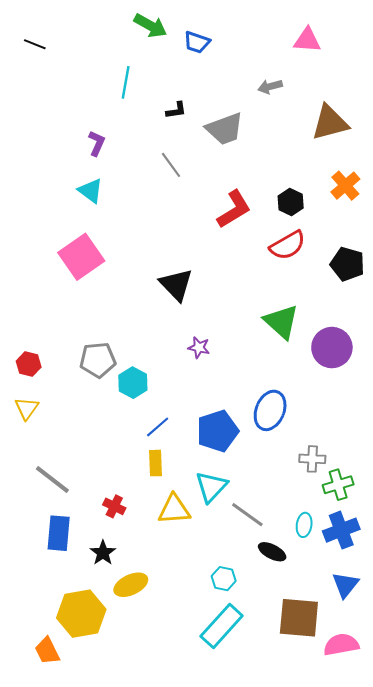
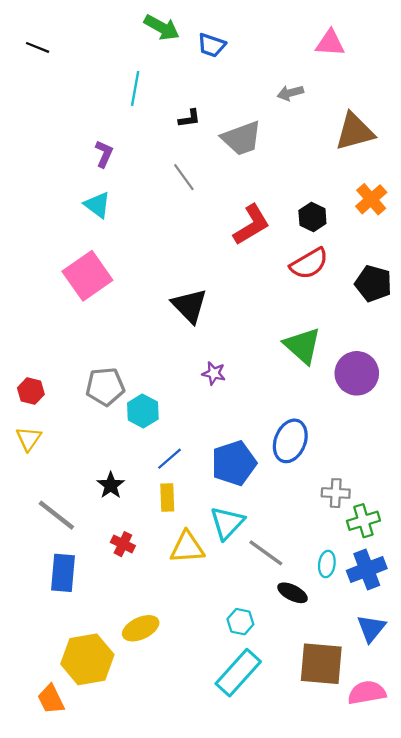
black star: (103, 553) -> (111, 485), moved

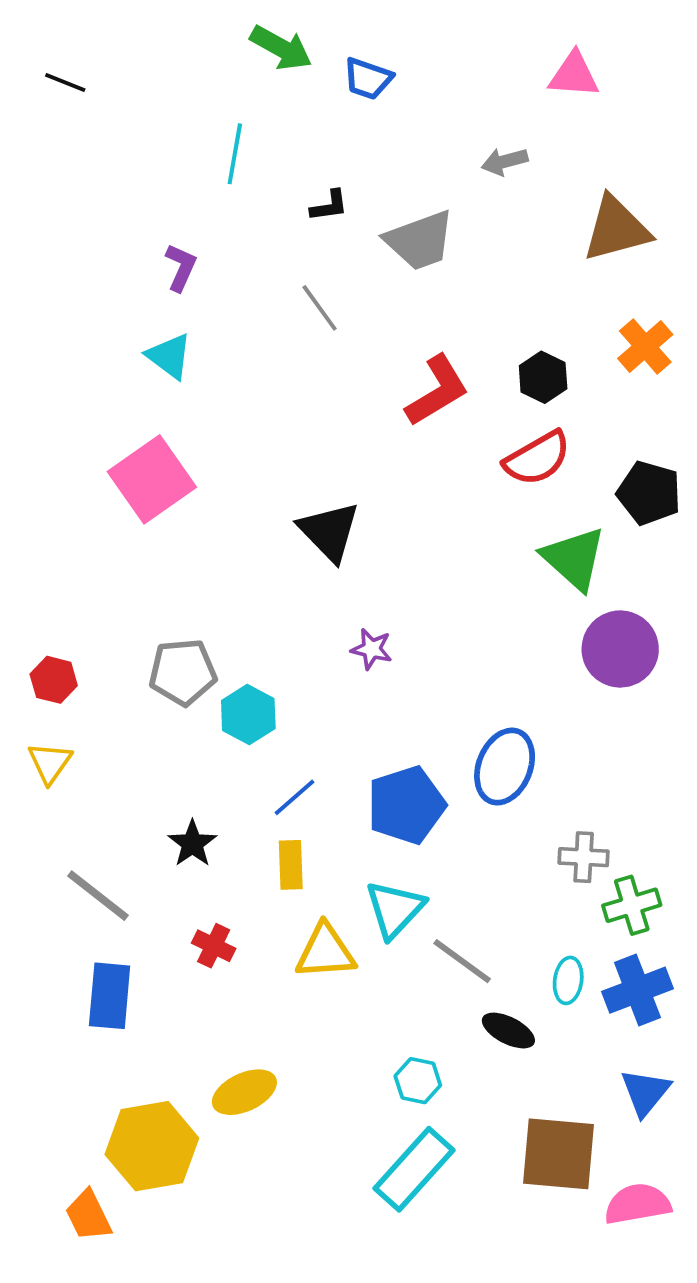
green triangle: (302, 346) -> (574, 558), moved

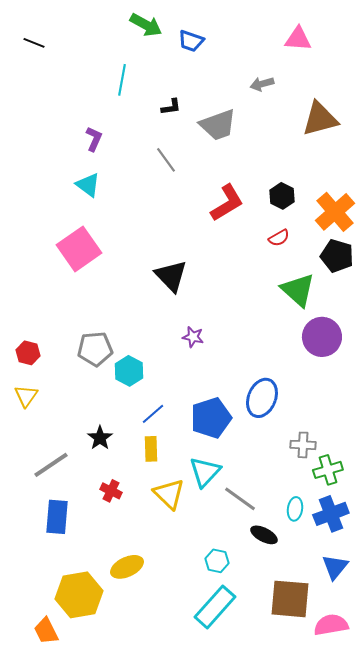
orange cross: (645, 346) -> (335, 212), moved, size x1.4
red semicircle: (537, 458) -> (279, 238), size x0.6
gray line: (98, 896) -> (51, 465), turned -72
yellow triangle: (325, 952) -> (169, 494), turned 48

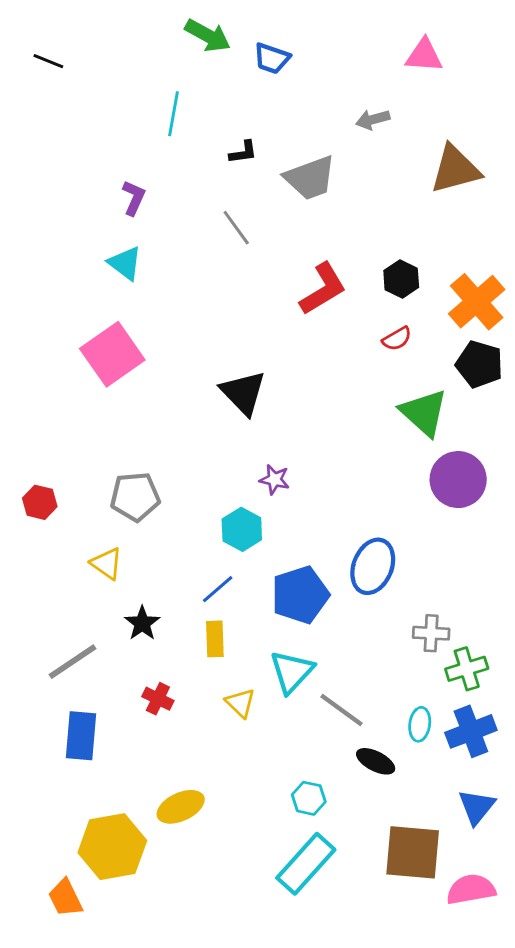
cyan hexagon: (129, 371) -> (242, 529), moved
yellow triangle: (26, 396) -> (107, 563), moved, turned -30
yellow triangle: (169, 494) -> (240, 703), size x0.7

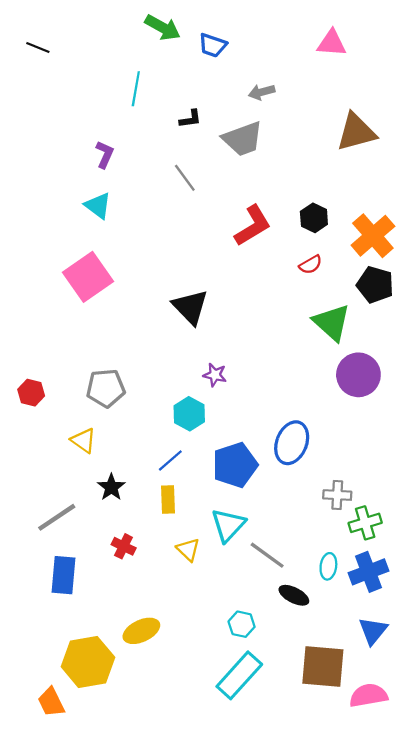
gray arrow: (373, 120) -> (262, 92), moved

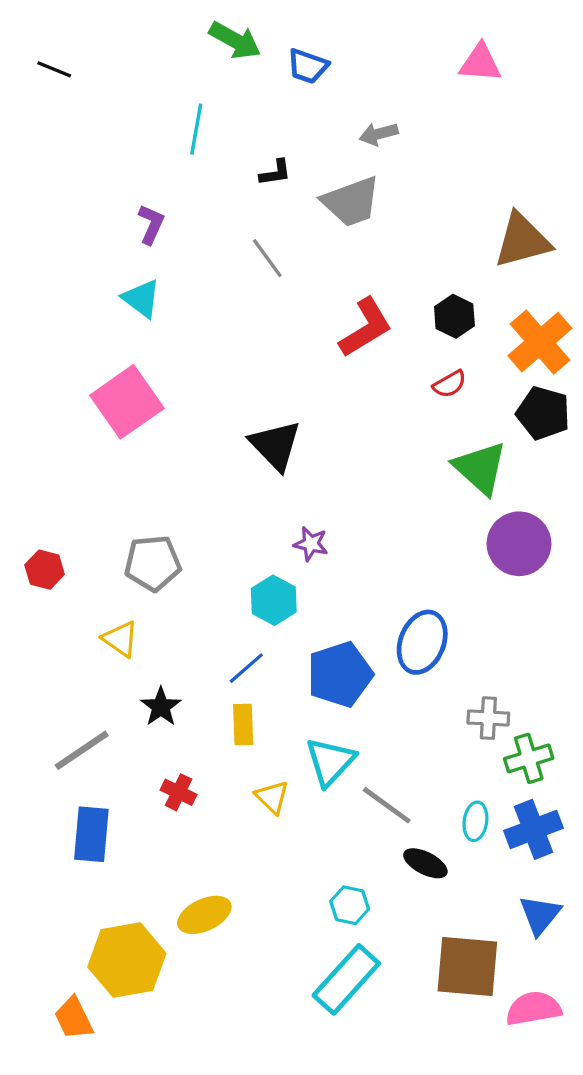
brown triangle: (356, 132) -> (522, 240), moved

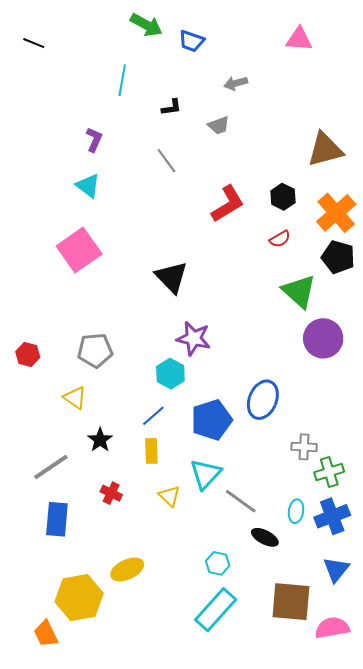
gray trapezoid: (351, 202) -> (219, 125), size x0.6
purple star: (311, 544) -> (194, 338), size x1.6

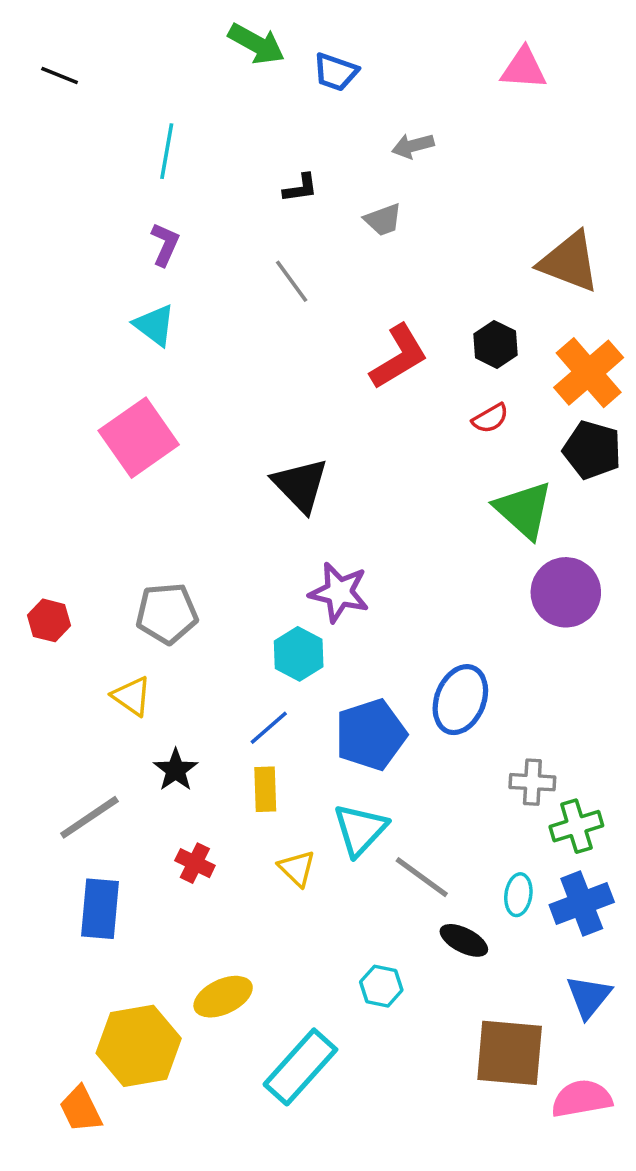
cyan line: (122, 80) -> (167, 151), moved
brown triangle: (325, 150) -> (569, 262), turned 36
cyan rectangle: (216, 610) -> (300, 1067), moved

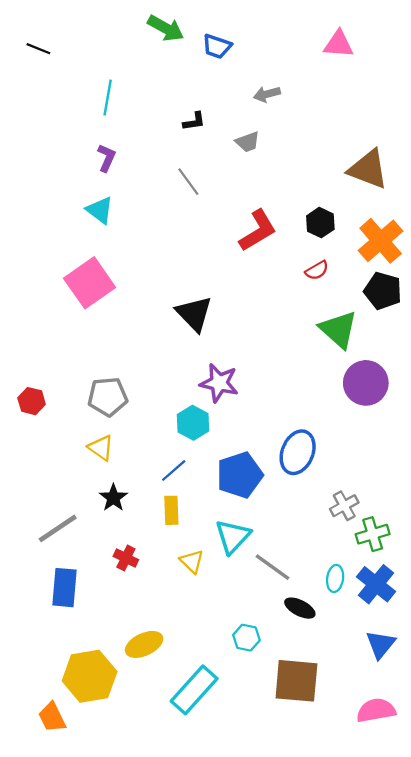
yellow triangle: (132, 696) -> (101, 448), moved
gray cross: (532, 782) -> (344, 506), turned -32
blue cross: (582, 903) -> (376, 584), turned -30
brown square: (510, 1053) -> (296, 681), moved

